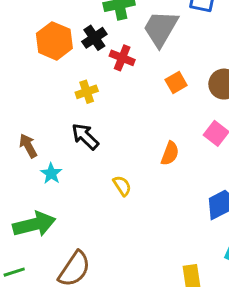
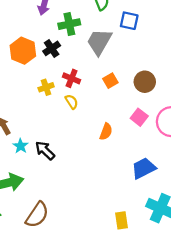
red cross: (122, 58) -> (72, 78), moved
black arrow: (85, 136) -> (45, 150), moved
yellow semicircle: (122, 186) -> (72, 102), moved

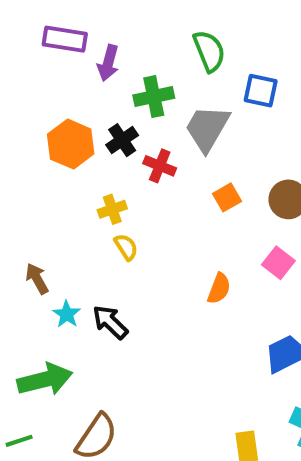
red cross: (72, 78) -> (160, 166), moved
yellow semicircle: (72, 102) -> (126, 247), moved

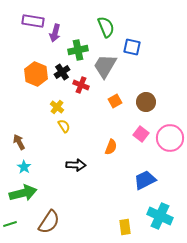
yellow cross: (112, 209) -> (57, 107), turned -32
cyan star: (67, 314) -> (24, 167), moved
black arrow: (110, 322) -> (76, 165), moved, turned 138

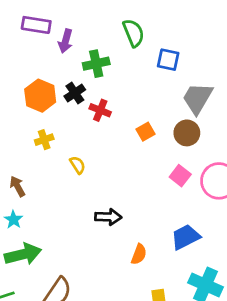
gray trapezoid: (105, 66) -> (198, 98), moved
yellow cross: (57, 107) -> (44, 140), moved, turned 32
orange semicircle: (111, 147) -> (139, 254), moved
black arrow: (76, 165) -> (108, 217), moved
cyan star: (24, 167) -> (14, 220), moved

